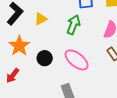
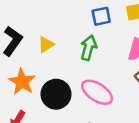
black circle: (45, 58) -> (56, 94), size x1.5

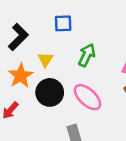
blue square: (101, 16) -> (63, 23), moved
yellow triangle: (46, 45) -> (45, 60), moved, turned -35

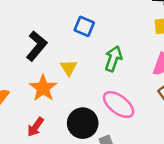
blue square: (63, 23) -> (84, 26), turned 30
black circle: (50, 92) -> (83, 123), moved

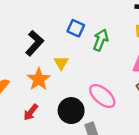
green arrow: (113, 59) -> (101, 40), moved

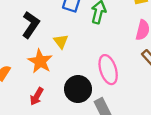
pink ellipse: (102, 96) -> (108, 70), turned 40

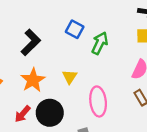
yellow triangle: (61, 41) -> (70, 77), moved
black circle: (78, 89) -> (50, 113), moved

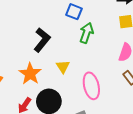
blue square: (75, 29) -> (74, 12), moved
black L-shape: (31, 42) -> (42, 40), moved

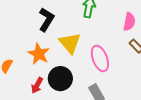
yellow triangle: (63, 67) -> (70, 43), size x1.6

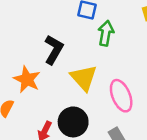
orange star: (39, 54) -> (27, 79), moved

